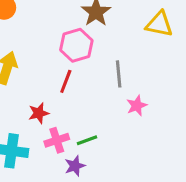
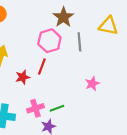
gray line: (119, 74) -> (79, 42), moved
red star: (39, 113) -> (23, 77), moved

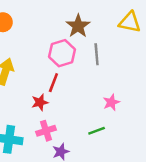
yellow triangle: (108, 26) -> (130, 22), moved
red star: (23, 77) -> (40, 102), moved
green line: (57, 108) -> (97, 131), moved

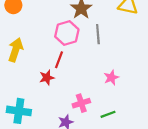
pink cross: (46, 131) -> (81, 103), moved
green line: (97, 131) -> (108, 114), moved

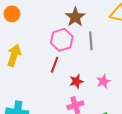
red star: (47, 78) -> (76, 81), moved

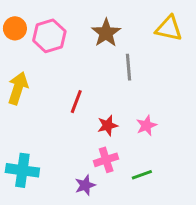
pink hexagon: (62, 40) -> (49, 36), moved

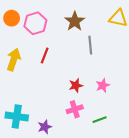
red line: (76, 102) -> (45, 55), moved
purple star: (85, 185) -> (45, 127), moved

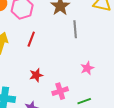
red star: (76, 85) -> (36, 75), moved

